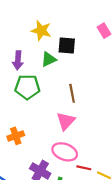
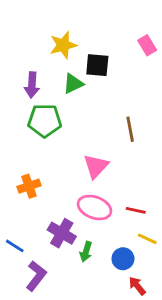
yellow star: (41, 31) -> (63, 45), turned -30
brown line: (72, 93) -> (130, 129), moved
red line: (84, 168) -> (136, 210), moved

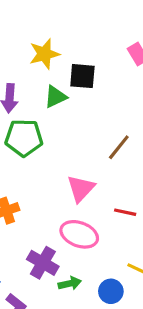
brown line: (130, 129) -> (119, 147), turned 50
red line: (136, 210) -> (125, 212), moved
green arrow: (86, 252) -> (70, 283), turned -120

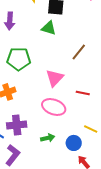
green triangle: (55, 97) -> (49, 28), moved, turned 42
green pentagon: (24, 138) -> (19, 59), moved
purple cross: (43, 263) -> (17, 125), moved, turned -36

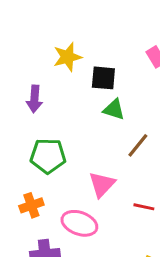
green triangle: (49, 28) -> (114, 109), moved
pink ellipse: (54, 107) -> (79, 223), moved

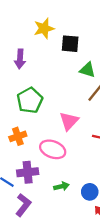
green triangle: (114, 109) -> (88, 70), moved
green pentagon: (48, 156) -> (30, 100), turned -30

